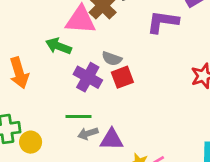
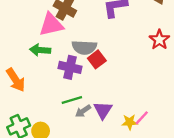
gray semicircle: (112, 59) -> (84, 47), size x1.5
purple triangle: (112, 139) -> (103, 110), turned -42

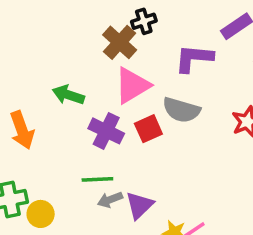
pink triangle: (51, 25) -> (132, 85), moved, turned -32
gray semicircle: (84, 47) -> (181, 110), moved

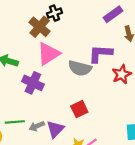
purple L-shape: (194, 58) -> (100, 54), moved
red square: (148, 129) -> (79, 109), moved
green line: (97, 179) -> (15, 122), moved

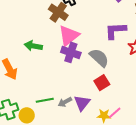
gray semicircle: (80, 68) -> (99, 58), moved, turned -145
purple cross: (33, 83) -> (71, 52), moved

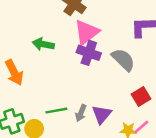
red square: (102, 83) -> (141, 97), moved
gray arrow: (65, 102) -> (81, 113), turned -40

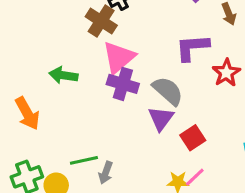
gray arrow: (81, 113) -> (106, 173), moved
purple triangle: (102, 114) -> (161, 118), moved

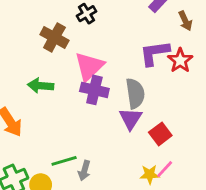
brown cross: (101, 21) -> (54, 37), moved
red star: (226, 73) -> (180, 60), moved
gray semicircle: (168, 91) -> (135, 93), turned 44

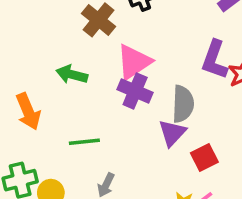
purple L-shape: (155, 53) -> (215, 60), turned -72
green line: (64, 161) -> (84, 142), moved

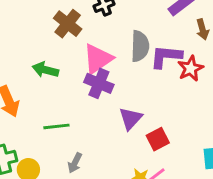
purple L-shape: (215, 60) -> (166, 57), turned 76
gray semicircle: (183, 104) -> (140, 46), moved

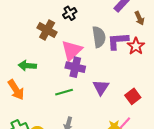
green arrow: (45, 70) -> (27, 66), moved
green line: (56, 126) -> (64, 92), moved
red square: (158, 139) -> (133, 96), moved

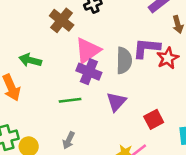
gray semicircle: (99, 37) -> (124, 61), moved

